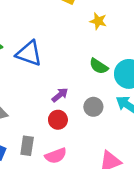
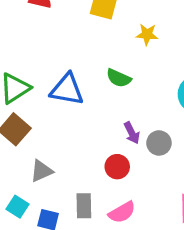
green semicircle: (99, 66) -> (119, 78), moved
purple arrow: (60, 95) -> (132, 133), moved, turned 112

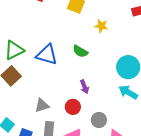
gray circle: (159, 143) -> (99, 120), moved
gray triangle: (42, 171) -> (42, 105), moved

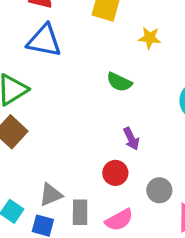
blue triangle: (47, 55) -> (44, 41), moved
gray triangle: (42, 105) -> (51, 195), moved

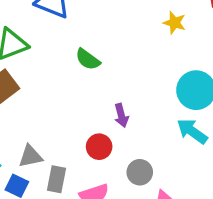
yellow star: (150, 38) -> (174, 23), moved
green semicircle: (119, 82) -> (88, 59), moved

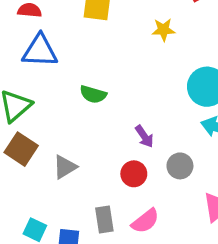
gray triangle: (30, 156) -> (65, 167), moved
gray circle: (140, 172) -> (180, 166), moved

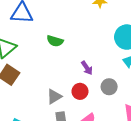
gray triangle: (65, 167) -> (54, 97), moved

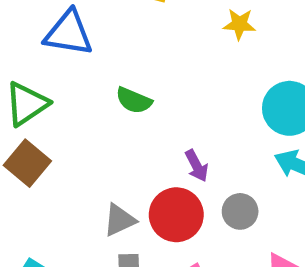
red circle: (80, 91) -> (176, 215), size x1.5

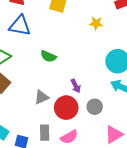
gray triangle: (119, 220) -> (41, 97), moved

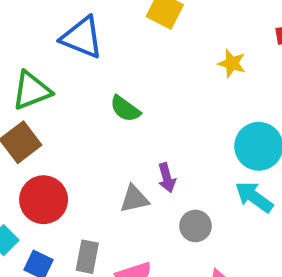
gray triangle: (41, 97) -> (134, 199), moved
red circle: (66, 108) -> (44, 200), moved

